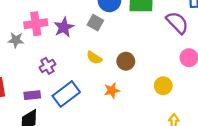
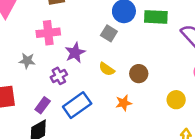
purple star: (64, 27) -> (75, 53), moved
gray star: (16, 40) -> (27, 61), moved
purple rectangle: (32, 95) -> (43, 105), turned -49

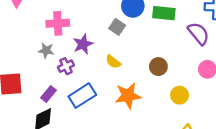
gray star: (27, 61) -> (46, 50), moved
brown circle: (139, 74) -> (158, 67), moved
orange star: (124, 103) -> (128, 96), size x1.6

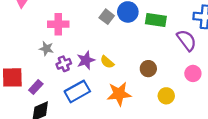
gray square: (117, 27) -> (107, 17), moved
purple star: (83, 44) -> (86, 60), moved
purple rectangle: (49, 94) -> (36, 87), moved

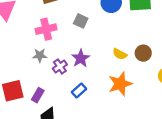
gray square: (107, 17) -> (81, 21), moved
yellow semicircle: (107, 62) -> (120, 54), moved
blue rectangle: (77, 91) -> (79, 91), size x0.6

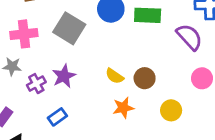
gray square: (81, 21) -> (69, 28), size x1.6
orange star: (120, 84) -> (123, 108), moved, size x0.7

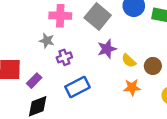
purple star: (64, 76) -> (107, 49), moved
blue rectangle: (57, 117) -> (77, 87), size x1.5

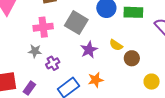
yellow semicircle: (129, 61) -> (116, 45), moved
orange star: (132, 87) -> (96, 80), moved

